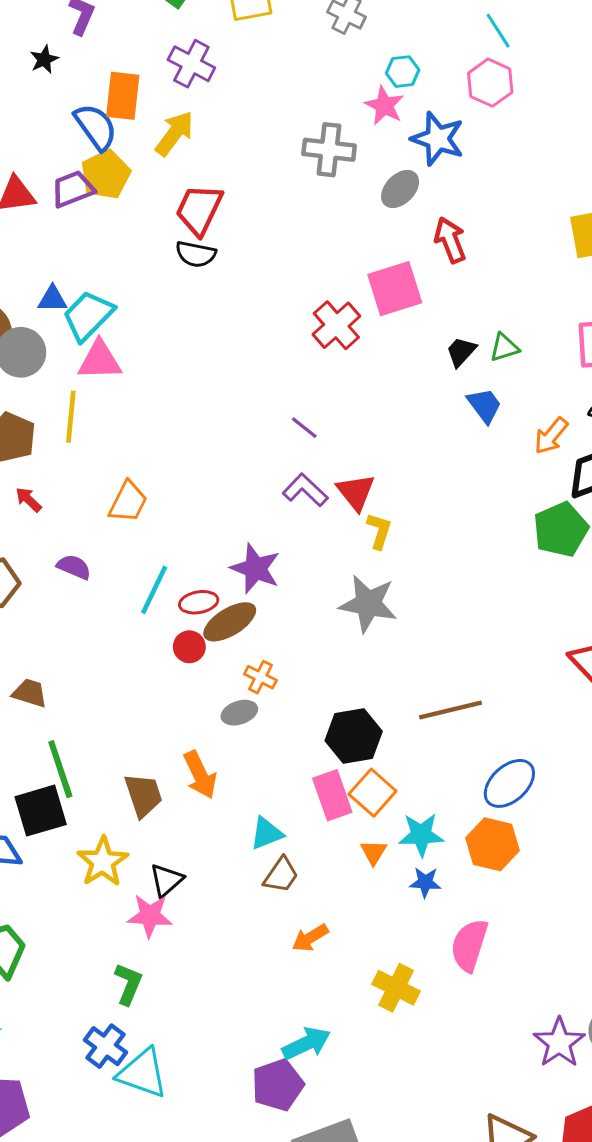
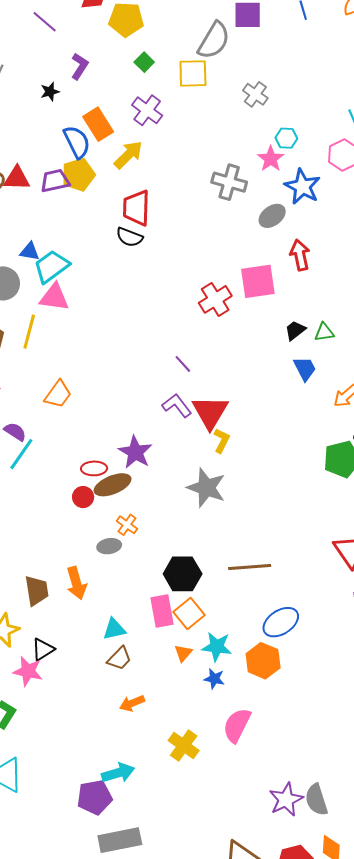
orange rectangle: (123, 96) -> (98, 124), turned -48
red trapezoid: (199, 210) -> (137, 208), turned -33
red triangle: (356, 492) -> (210, 412), size x1.4
cyan line: (154, 590) -> (21, 454), moved

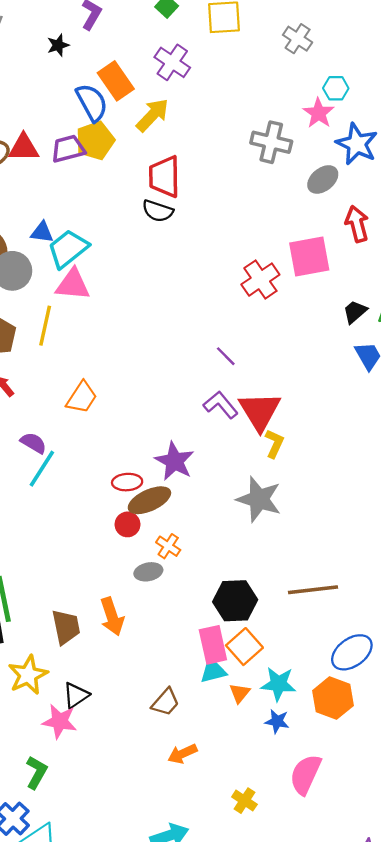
red circle: (83, 497) -> (127, 524), moved
cyan triangle: (114, 629) -> (213, 671), moved
yellow cross: (184, 746) -> (244, 801), size x0.7

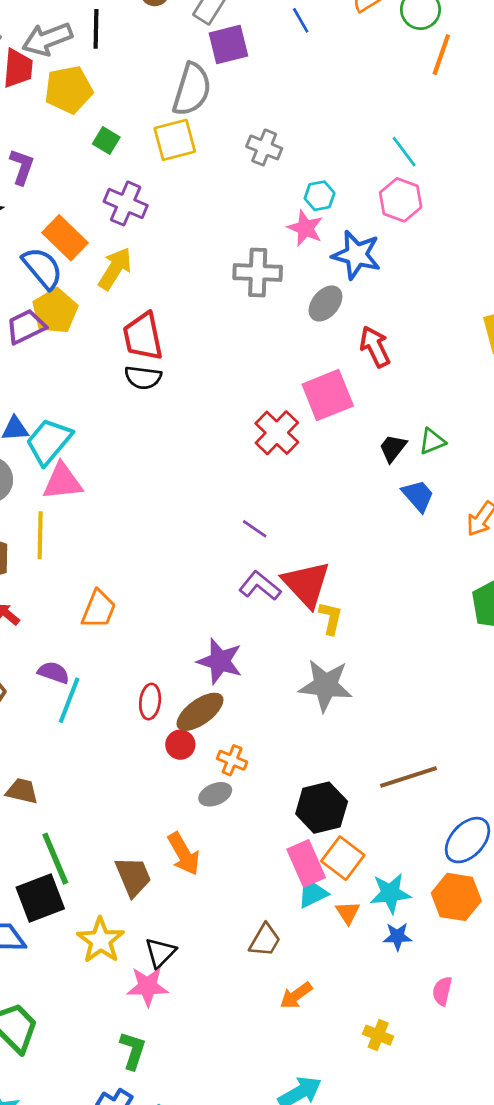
red ellipse: (127, 482) -> (150, 702), moved, turned -68
pink semicircle: (305, 774) -> (442, 991), size x0.6

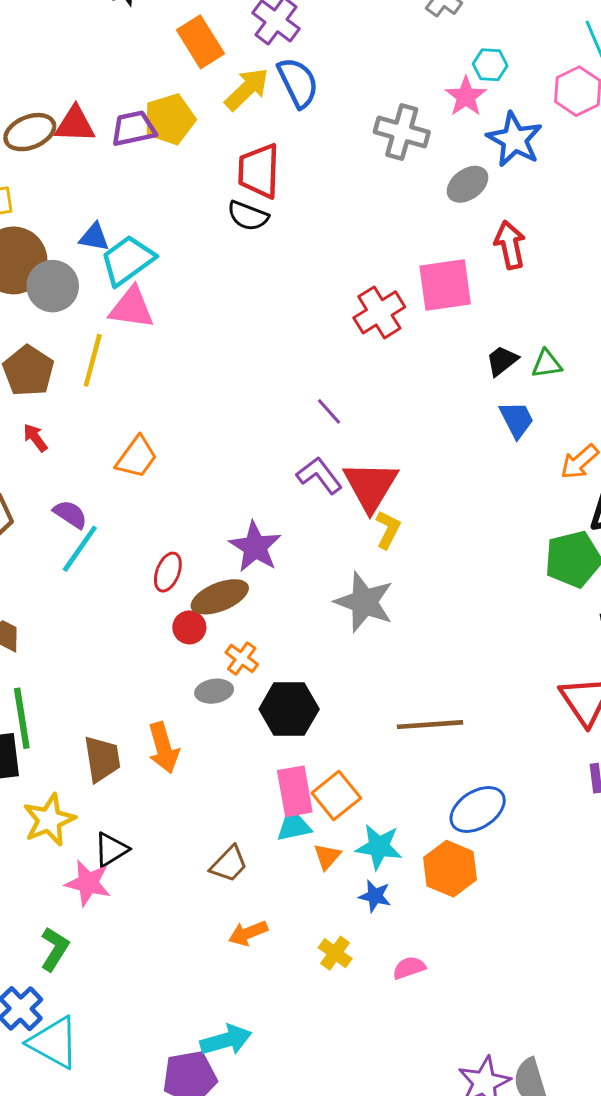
blue semicircle: (42, 268) -> (298, 82), moved
black hexagon: (322, 808) -> (289, 709), moved
pink semicircle: (442, 991) -> (409, 968), turned 44
yellow cross: (378, 1035) -> (335, 953), moved

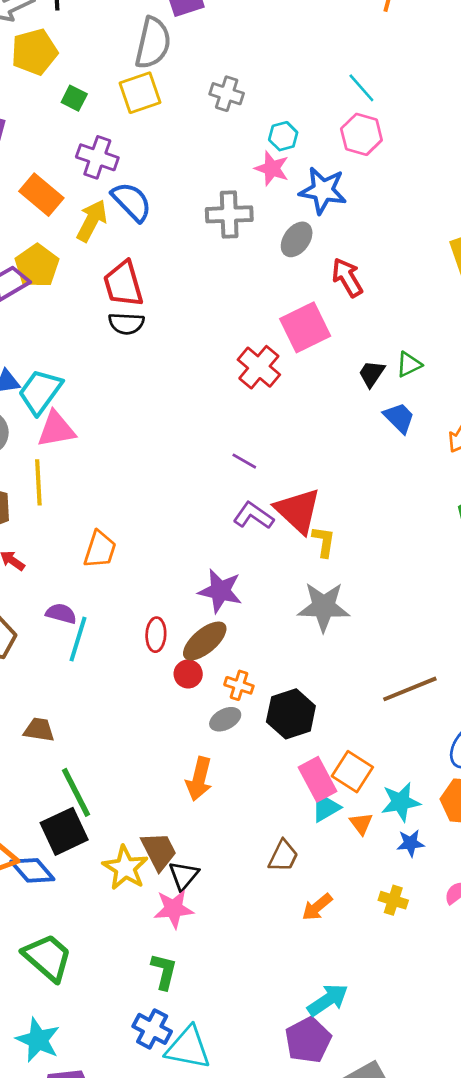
orange arrow: (163, 748) -> (199, 779), turned 48
brown trapezoid: (102, 759) -> (159, 851), moved

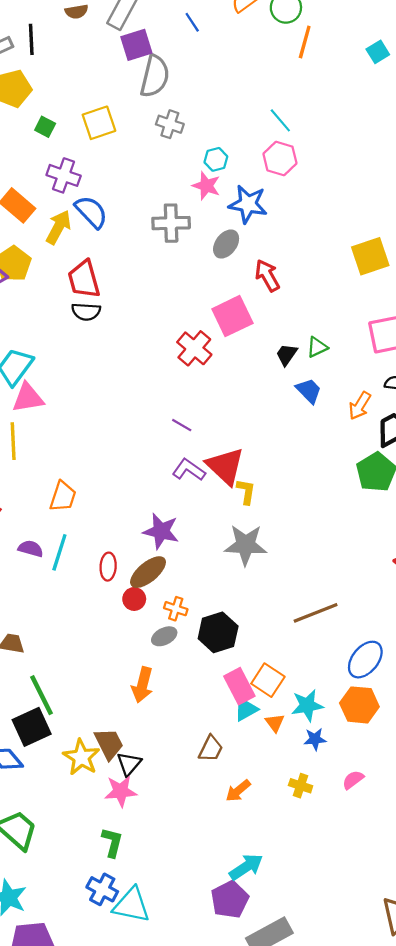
gray semicircle: (153, 43) -> (155, 76), moved
cyan line: (78, 639) -> (59, 552), moved

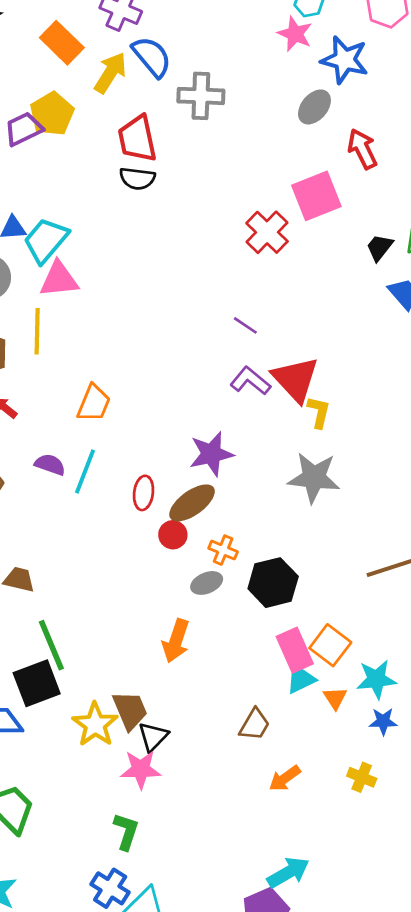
gray cross: (171, 223) -> (201, 96), moved
purple star: (161, 531) -> (211, 454), turned -30

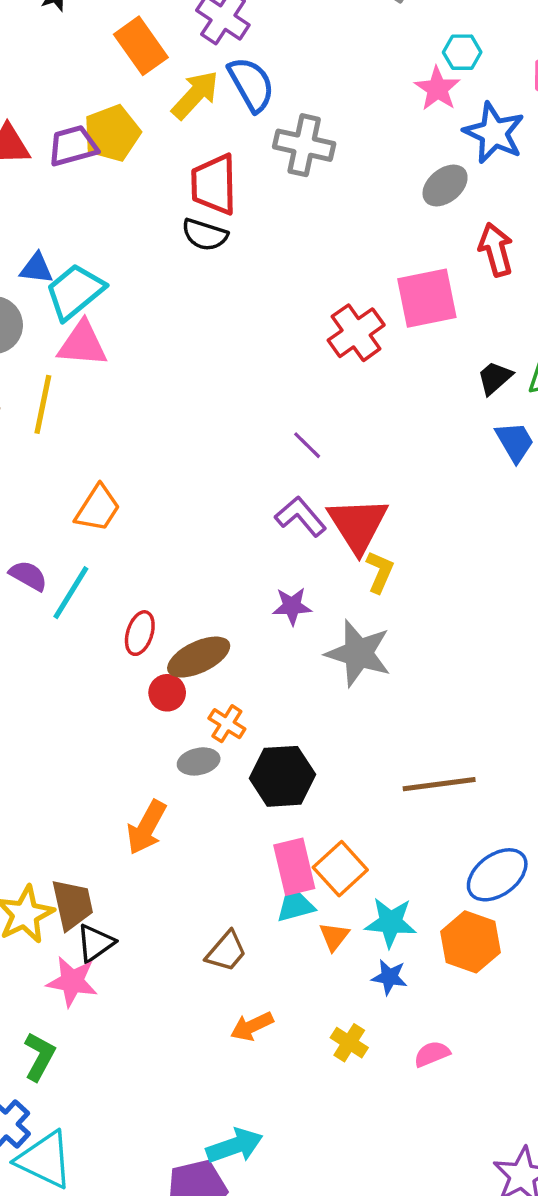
purple star: (211, 454) -> (292, 606), moved, size x0.7

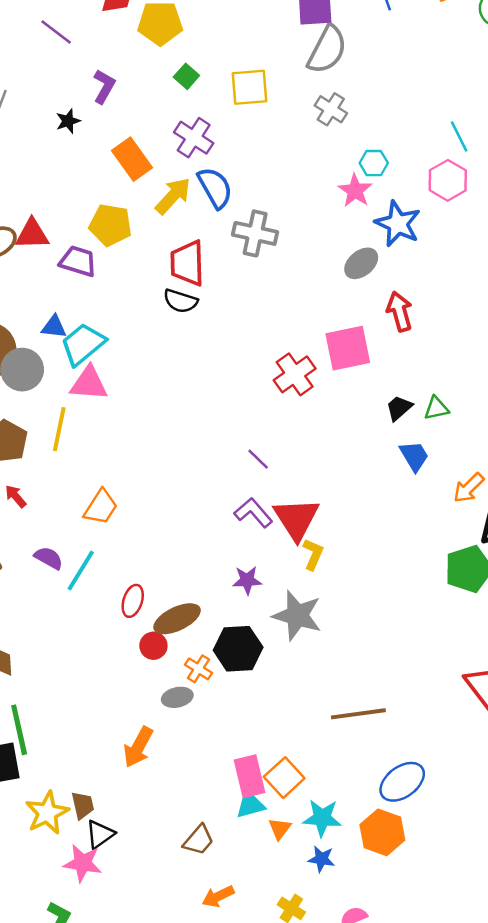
yellow pentagon: (112, 133) -> (110, 225), turned 30
purple trapezoid: (73, 146) -> (78, 261), moved, turned 33
black hexagon: (282, 776) -> (238, 649), moved
brown trapezoid: (72, 904) -> (83, 805), size x0.7

